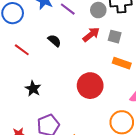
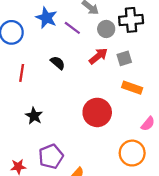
gray square: (115, 37) -> (124, 58), turned -32
red line: (22, 50) -> (22, 73), turned 63

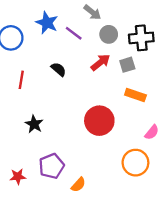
black cross: (131, 20) -> (141, 38), moved

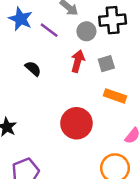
black cross: (141, 38) -> (113, 20), moved
red arrow: (101, 62) -> (78, 61), turned -36

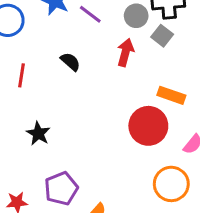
gray square: (106, 64) -> (162, 36), moved, turned -35
red circle: (76, 123) -> (148, 126), moved

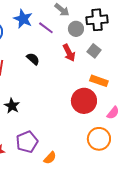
gray square: (162, 36) -> (94, 51), moved
red arrow: (125, 52) -> (69, 53), turned 138

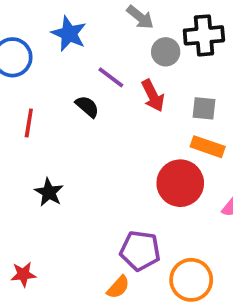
purple line: (46, 28) -> (111, 77), moved
gray square: (94, 51) -> (204, 108), moved, turned -32
orange circle: (99, 139) -> (191, 280), moved
purple pentagon: (27, 142) -> (140, 251), moved, turned 30

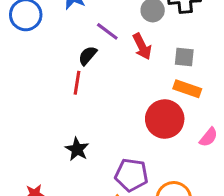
black semicircle: (87, 107) -> (88, 56), turned -90
red line: (29, 123) -> (77, 83), moved
black star: (49, 192) -> (77, 149), moved

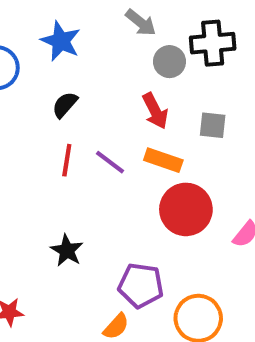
purple line: (107, 31) -> (110, 162), moved
black semicircle: (88, 56) -> (65, 105), moved
orange rectangle: (187, 89) -> (163, 160), moved

